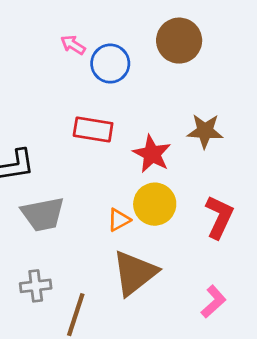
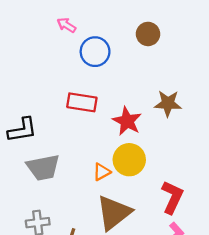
brown circle: (179, 41) -> (148, 34), size x0.7
pink arrow: (73, 45) -> (66, 25), moved
red L-shape: (219, 217) -> (172, 197), moved

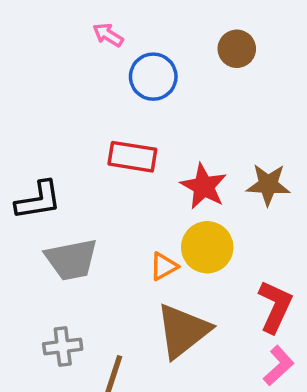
brown star: (168, 103) -> (268, 185), moved

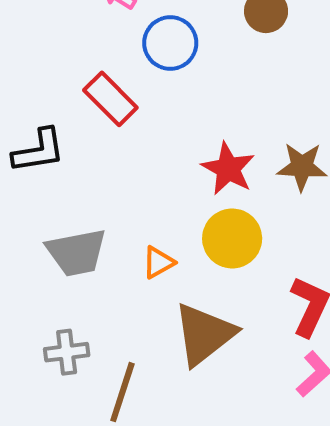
red rectangle: (132, 157) -> (110, 99), moved, turned 36
black L-shape: (38, 200) -> (39, 151), moved
orange triangle: (164, 266) -> (158, 262), moved

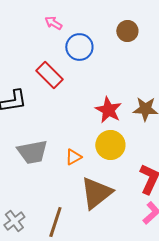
gray cross: (67, 352) -> (14, 221), moved, turned -30

